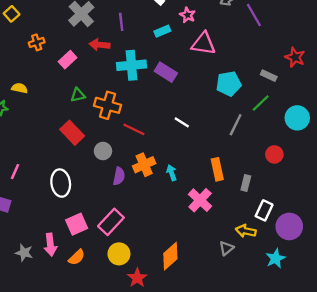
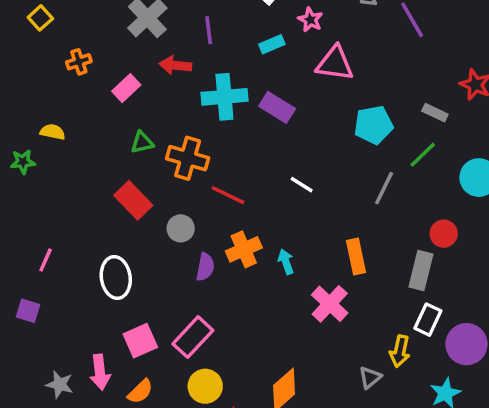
gray rectangle: (246, 183) -> (421, 270), moved, size x1.5
yellow arrow: (246, 231) -> (400, 351), turned -90

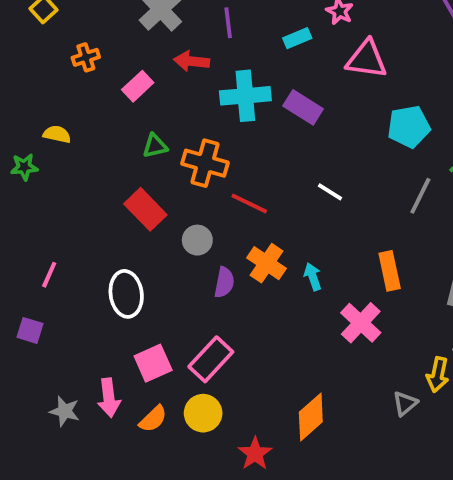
orange cross: (244, 249) -> (267, 263), turned -32
yellow circle: (205, 386) -> (203, 413), moved

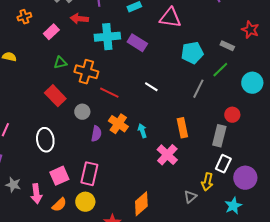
pink rectangle: (211, 359) -> (89, 174), turned -30
gray star: (65, 411) -> (13, 185), moved

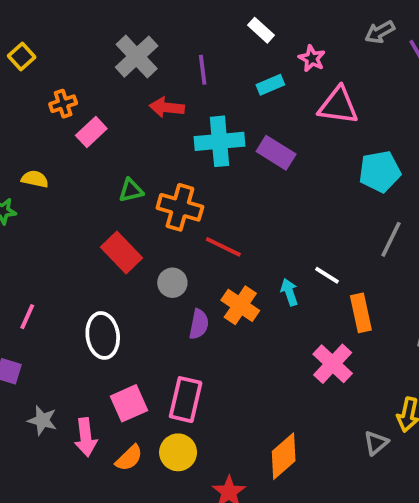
pink rectangle: (51, 32) -> (91, 132), moved
white line: (151, 87) -> (327, 275), moved
cyan arrow: (142, 131) -> (289, 292), moved

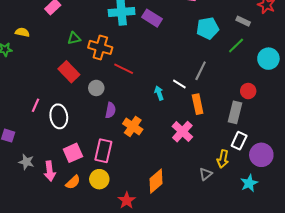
gray line: (391, 239) -> (201, 71), moved
orange cross: (240, 305) -> (133, 126), moved
pink line: (27, 317) -> (35, 105), moved

